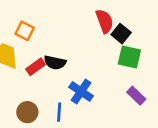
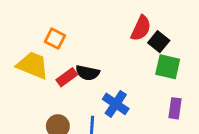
red semicircle: (105, 21) -> (141, 28), turned 45
purple rectangle: (136, 96) -> (175, 108), turned 54

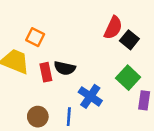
green square: (168, 67) -> (128, 78), moved, turned 30
red rectangle: (67, 77) -> (46, 72), turned -66

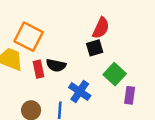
orange square: (35, 37) -> (29, 37), size x1.6
black square: (129, 40) -> (95, 48), moved, turned 35

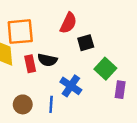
red semicircle: (101, 28) -> (68, 23), moved
orange square: (29, 37) -> (20, 32), turned -32

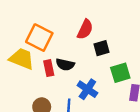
orange square: (20, 32) -> (39, 38), turned 32
green square: (105, 69) -> (120, 73), turned 30

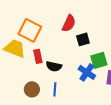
black semicircle: (65, 65) -> (54, 66), moved
blue cross: (87, 89) -> (87, 72), moved

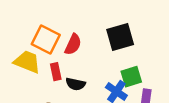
red semicircle: (69, 23) -> (73, 44), moved
black square: (83, 39) -> (120, 37), moved, size x1.6

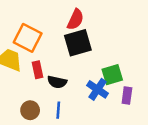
black square: (120, 37) -> (78, 43), moved
red semicircle: (73, 44) -> (75, 19), moved

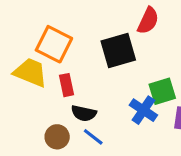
red semicircle: (75, 19) -> (148, 21), moved
black semicircle: (57, 82) -> (84, 113), moved
blue line: (58, 110) -> (93, 137), turned -56

